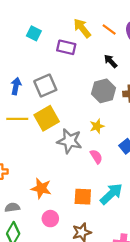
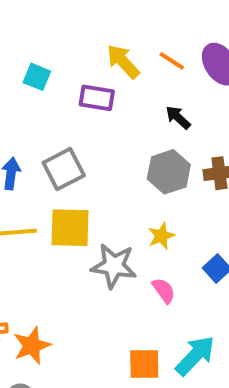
yellow square: (47, 118) -> (70, 228), turned 35
orange star: (41, 188) -> (32, 345), moved, turned -30

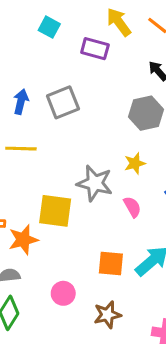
yellow square: (70, 228) -> (55, 211), moved

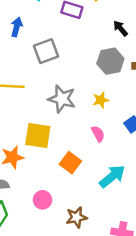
blue arrow: (21, 102) -> (17, 27), moved
gray star: (95, 183) -> (62, 99), moved
orange square: (111, 264) -> (70, 163), moved, turned 30

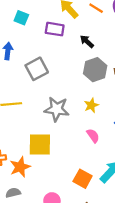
black arrow: (120, 28) -> (87, 41), moved
orange square: (70, 163) -> (83, 179), moved

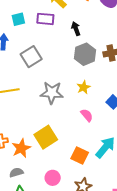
cyan square: (21, 18) -> (18, 19), moved, turned -32
black arrow: (87, 41) -> (76, 29), turned 32
yellow square: (40, 145) -> (46, 137), moved, turned -30

